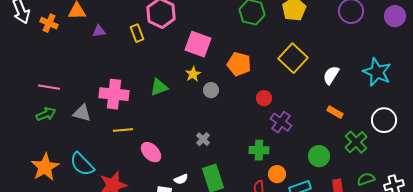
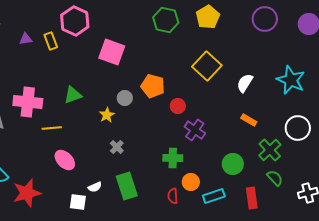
purple triangle: (99, 31) -> (26, 39), moved
orange pentagon: (239, 64) -> (153, 86), moved
yellow star: (193, 74) -> (107, 115), moved
yellow line: (123, 130) -> (52, 128), moved
green semicircle: (366, 179) -> (275, 178), moved, turned 66

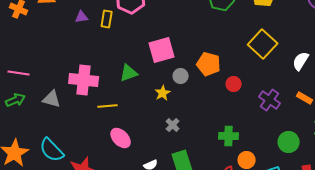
yellow rectangle: (51, 41) -> (107, 19), turned 30
pink square: (112, 52) -> (162, 50), moved, turned -36
purple cross: (195, 130) -> (270, 100), moved

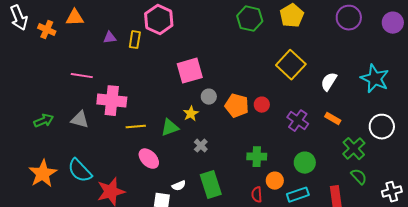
orange pentagon: (209, 64) -> (237, 106), moved
pink line: (19, 73) -> (82, 76), moved
green triangle: (129, 73) -> (170, 128), moved
green circle: (289, 142) -> (305, 163), moved

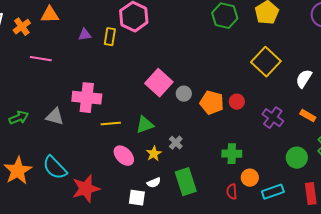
orange cross: (47, 30) -> (22, 27), turned 30
pink square: (190, 71) -> (159, 83), moved, turned -32
pink line: (82, 76) -> (41, 59), moved
yellow star: (191, 114) -> (154, 154), moved
green circle: (305, 163) -> (297, 158), moved

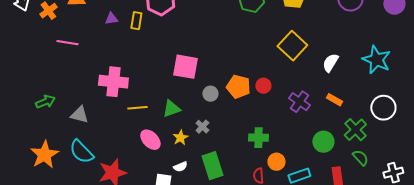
pink square: (159, 83) -> (185, 67), turned -32
gray circle: (184, 94) -> (210, 94), moved
gray triangle: (55, 117) -> (79, 115), moved

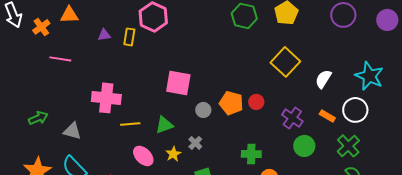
white circle: (383, 108) -> (355, 110), moved
green circle: (323, 142) -> (304, 146), moved

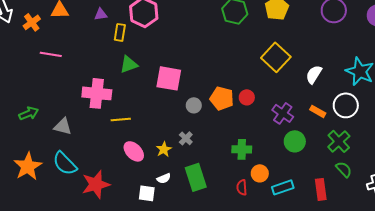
purple triangle: (104, 35) -> (101, 14), moved
green triangle: (164, 125) -> (129, 64), moved

